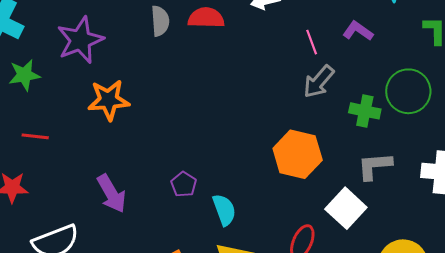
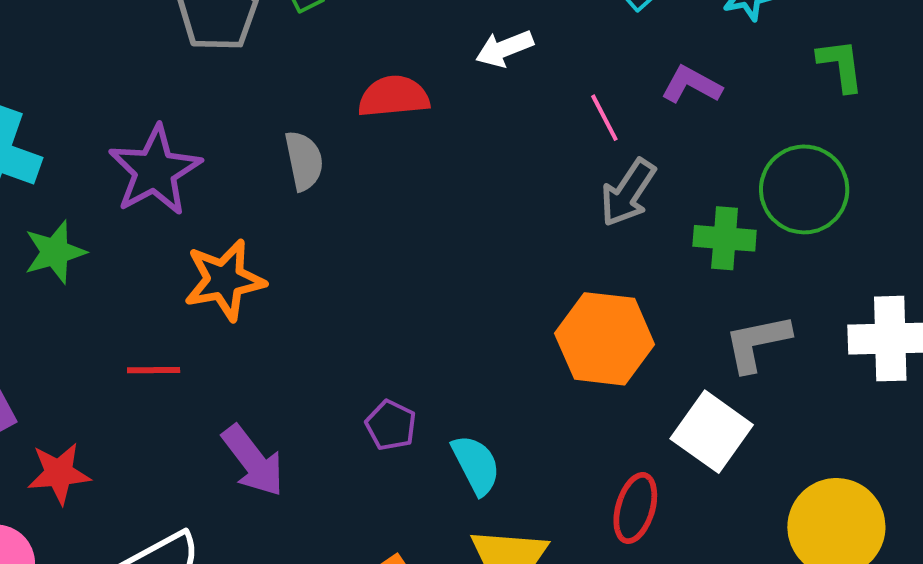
gray semicircle: (160, 21) -> (304, 161), moved
red line: (35, 136) -> (154, 370), moved

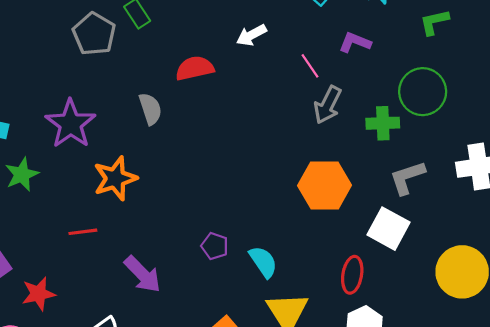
green L-shape: (841, 65) -> (434, 22), turned -88

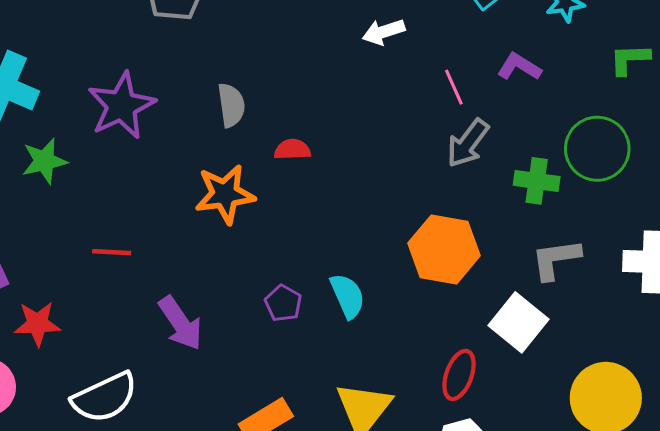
red semicircle: (195, 68) -> (292, 150), moved, size x0.7
orange star: (115, 178) -> (225, 194), moved
cyan semicircle: (263, 262) -> (347, 296), moved

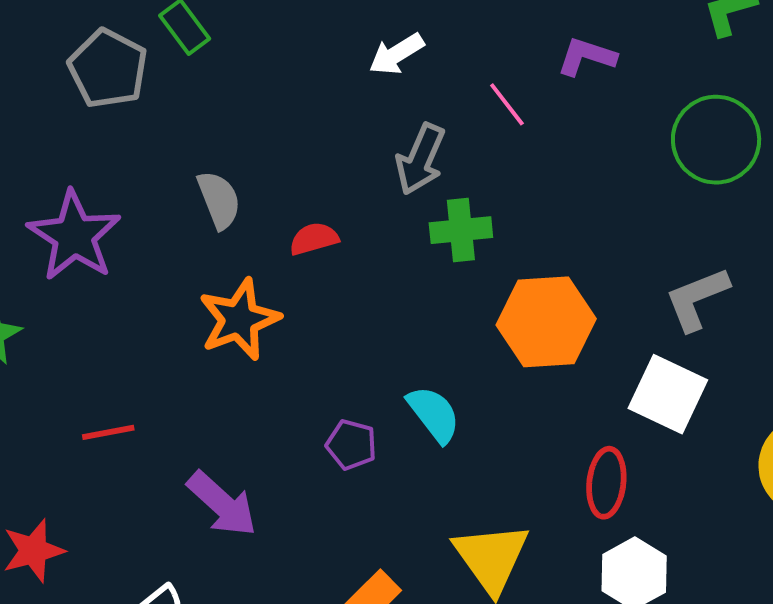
gray arrow: (468, 143) -> (420, 159), moved
green cross: (537, 181) -> (461, 230), moved

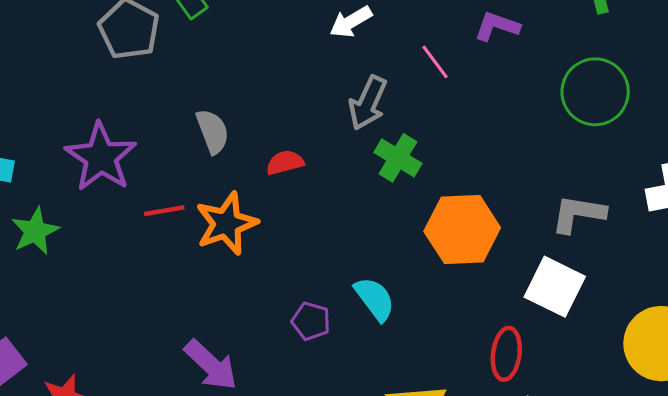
green cross: (461, 230) -> (398, 158), turned 36
gray L-shape: (697, 299) -> (578, 214), turned 30
red line: (108, 432) -> (164, 211), moved

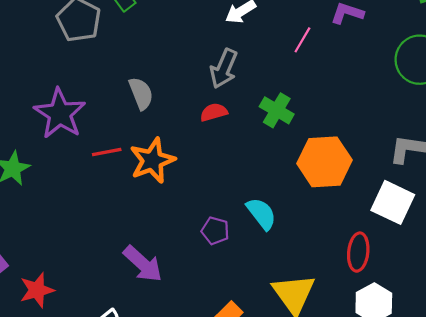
pink line: (435, 62) -> (302, 40), turned 68
gray arrow: (368, 103) -> (224, 69), moved
red semicircle: (285, 163) -> (214, 112), moved

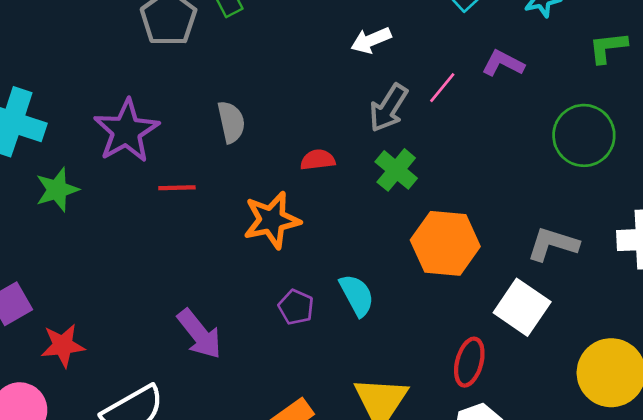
gray arrow: (224, 69) -> (388, 108), moved
orange star: (152, 160) -> (272, 220), moved

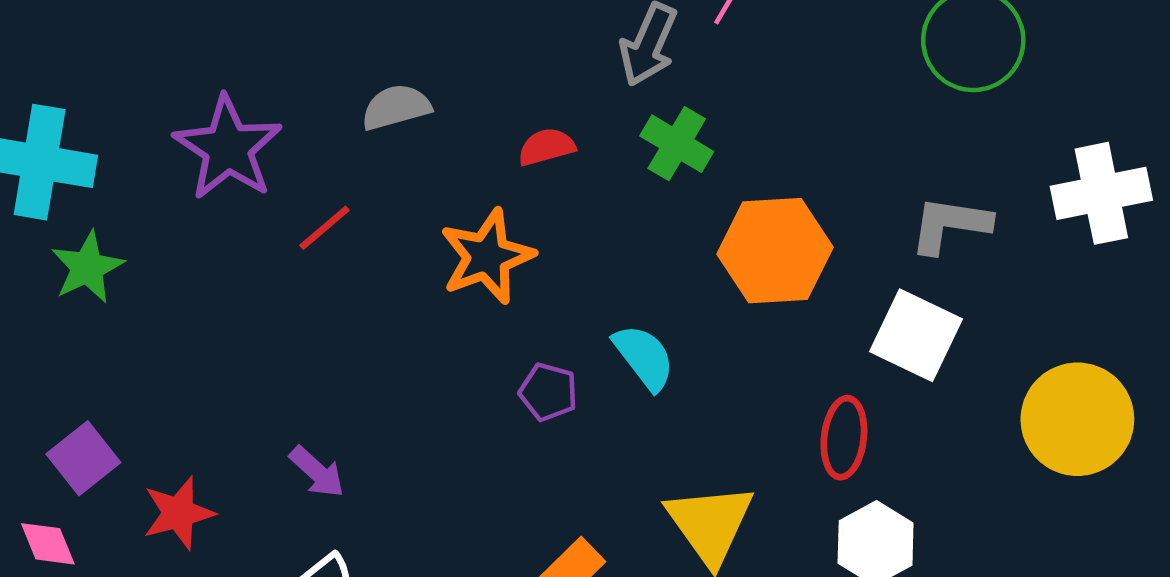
gray semicircle: (231, 122) -> (396, 107), turned -84
red line: (177, 188) -> (324, 228), turned -30
green star: (57, 190) -> (87, 267), moved
purple arrow: (199, 334) -> (317, 472), moved, size x0.7

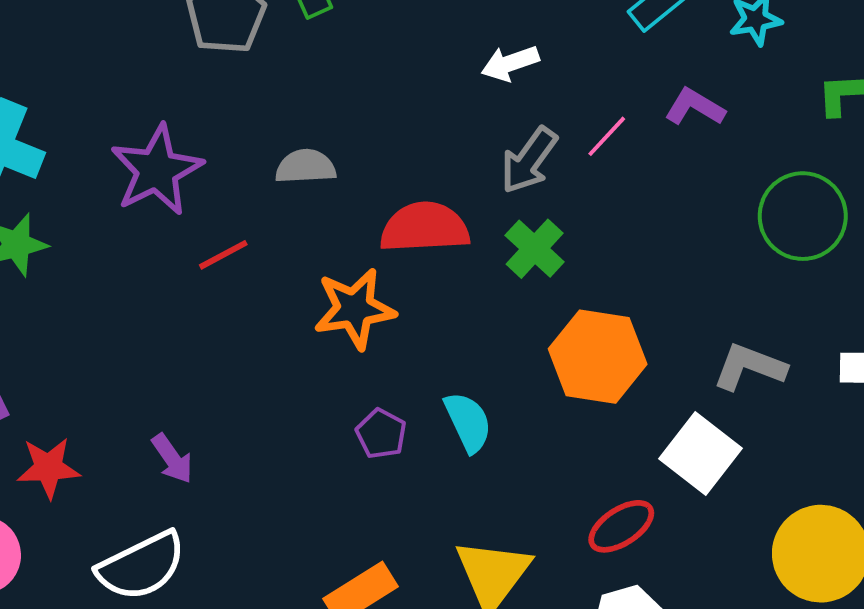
red semicircle: (546, 147) -> (425, 227), size x1.8
red ellipse: (844, 438) -> (621, 526), turned 38

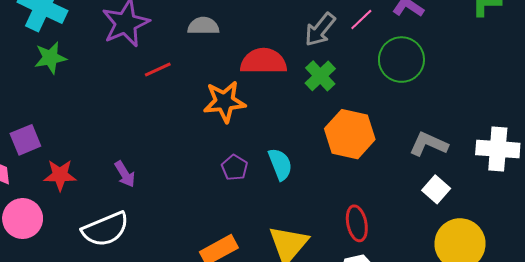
green circle: (803, 216) -> (401, 60), moved
white square: (701, 454) -> (436, 189), moved, size x0.7
red ellipse: (621, 526) -> (357, 223), turned -72

